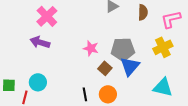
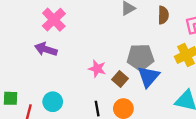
pink star: (91, 48) -> (97, 69), moved
cyan circle: (38, 82) -> (53, 102), moved

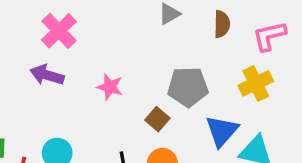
pink star: (97, 69) -> (110, 87), moved
blue triangle: (148, 77) -> (222, 131), moved

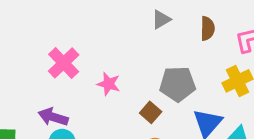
pink cross: (59, 31) -> (64, 63), moved
purple arrow: (47, 75) -> (53, 117), moved

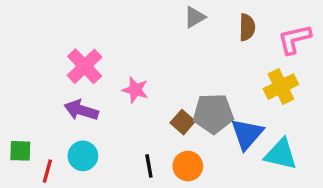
gray pentagon: (178, 84) -> (213, 114), moved
purple arrow: (53, 117) -> (81, 110), moved

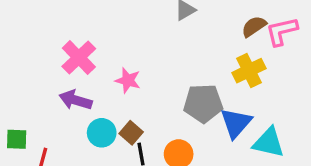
brown semicircle: (247, 27) -> (254, 26), moved, turned -125
yellow cross: (281, 87) -> (249, 71), moved
brown square: (183, 122) -> (131, 133), moved
cyan circle: (83, 156) -> (102, 133), moved

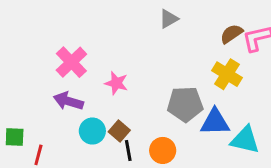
yellow cross: (249, 71) -> (227, 74), turned -32
blue triangle: (236, 123) -> (215, 122), turned 48

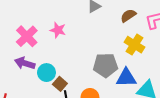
brown semicircle: (232, 34) -> (128, 16), moved
pink star: (116, 83) -> (58, 30), moved
cyan circle: (92, 131) -> (46, 73), moved

